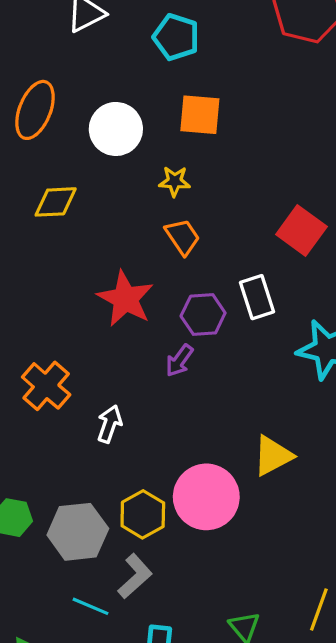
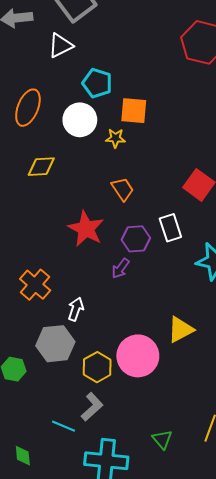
cyan pentagon: (176, 37) -> (97, 83), moved
yellow star: (175, 181) -> (115, 138), moved
gray hexagon: (78, 532) -> (55, 344), moved

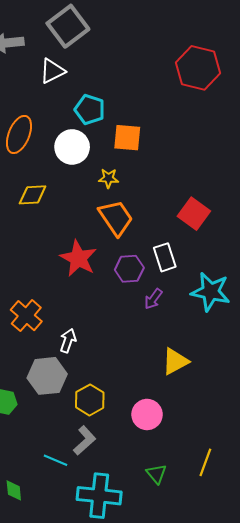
yellow star: (115, 138) -> (109, 178), moved
orange trapezoid: (123, 189) -> (116, 218), size x1.5
purple arrow: (121, 268) -> (153, 299), moved
pink circle: (138, 356) -> (147, 414), moved, size x0.7

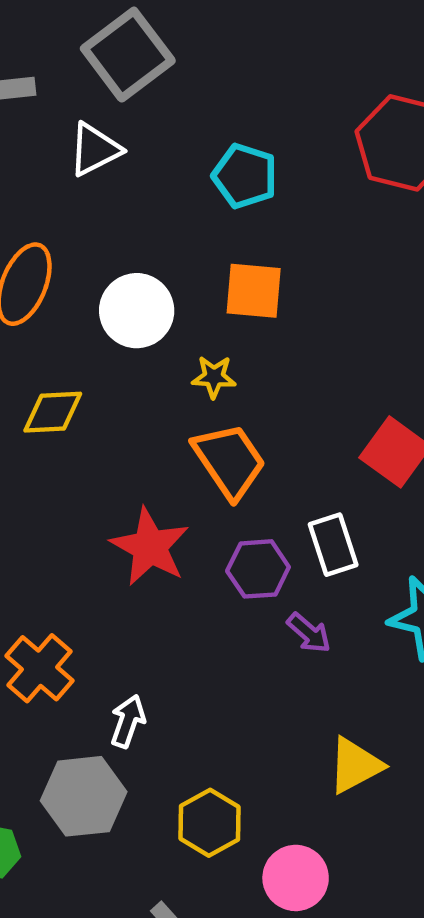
cyan pentagon: (90, 110) -> (245, 176), moved
purple arrow: (153, 299) -> (309, 633), turned -85
yellow hexagon: (90, 400) -> (209, 823), moved

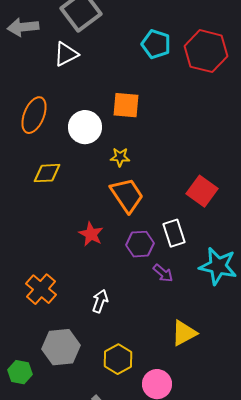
cyan pentagon: (245, 176) -> (156, 44), moved
orange square: (254, 291) -> (126, 105), moved
red star: (150, 547) -> (91, 234), size x0.7
white arrow: (128, 721) -> (100, 301), moved

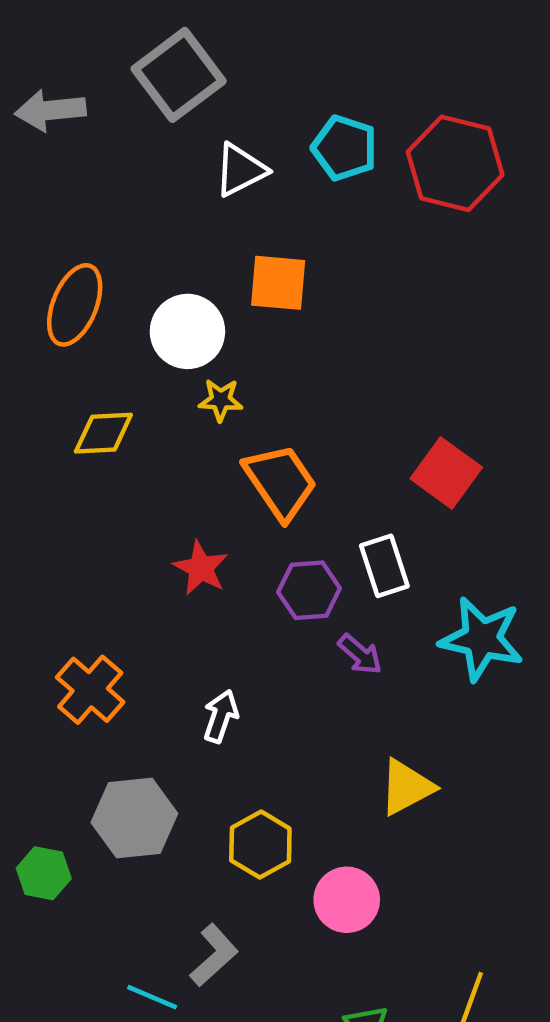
white triangle: (66, 54) -> (241, 170), moved
yellow star: (120, 157) -> (221, 400), moved

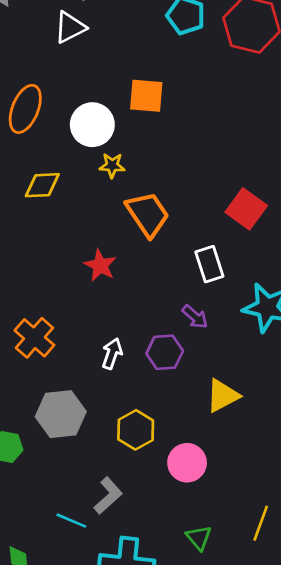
white triangle: (241, 170) -> (70, 27), moved
purple hexagon: (309, 590) -> (165, 352), moved

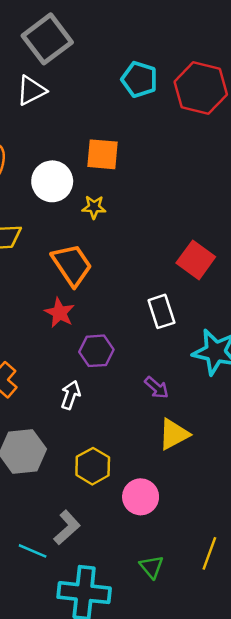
yellow star: (112, 165) -> (94, 207), moved
orange trapezoid: (148, 214) -> (72, 265), moved
purple arrow: (195, 317) -> (157, 388), moved
purple hexagon: (165, 352) -> (96, 351), moved

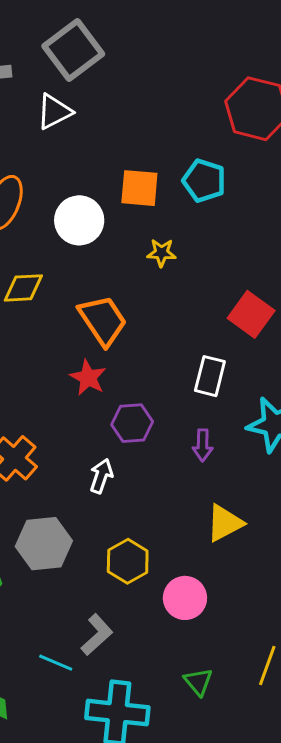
cyan pentagon: (139, 79) -> (204, 181), moved
yellow star: (94, 207) -> (161, 253), moved
white rectangle: (161, 311) -> (210, 376), turned 32
purple arrow: (157, 388) -> (203, 445), moved, turned 50

